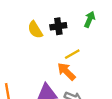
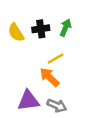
green arrow: (90, 19) -> (66, 28), moved

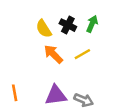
black cross: (41, 29) -> (68, 25), turned 35
orange arrow: (49, 77) -> (53, 54), moved

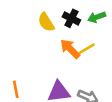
green arrow: (92, 24) -> (97, 17), turned -133
orange arrow: (53, 54) -> (70, 49), moved

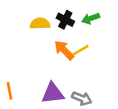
yellow semicircle: (46, 22) -> (40, 24), turned 120

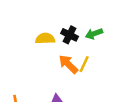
yellow line: (81, 50) -> (84, 64), turned -35

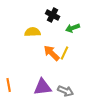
black cross: (70, 35) -> (53, 15), moved

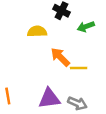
yellow line: (65, 53) -> (79, 68), moved, turned 64

